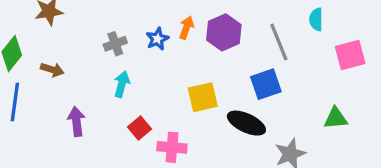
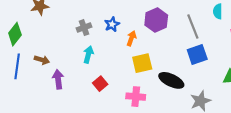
orange arrow: (187, 28) -> (131, 38), moved
brown arrow: (52, 70) -> (42, 60), moved
blue square: (266, 84) -> (197, 55), moved
pink cross: (172, 147) -> (136, 97), moved

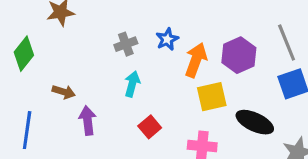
purple hexagon: (156, 20) -> (239, 55), moved
orange arrow: (131, 38) -> (196, 60), size x1.5
blue line: (17, 66) -> (27, 130), moved

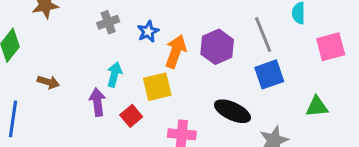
gray cross: (126, 44) -> (108, 22), moved
yellow square: (212, 97) -> (157, 87), moved
purple arrow: (88, 121) -> (97, 102), moved

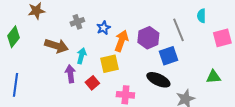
blue square: (269, 74) -> (168, 56), moved
brown arrow: (48, 82) -> (56, 46), moved, size x1.6

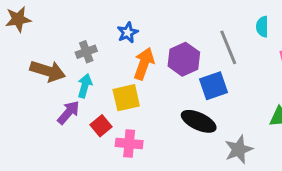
gray cross: (77, 22) -> (86, 52), moved
blue star: (103, 28) -> (128, 33), moved
purple arrow: (70, 74) -> (68, 112), turned 48
pink cross: (125, 95) -> (129, 144), moved

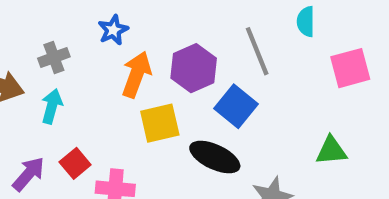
blue square: (213, 86) -> (236, 106), turned -32
yellow square: (126, 98) -> (160, 123), moved
purple arrow: (68, 112) -> (28, 174), moved

